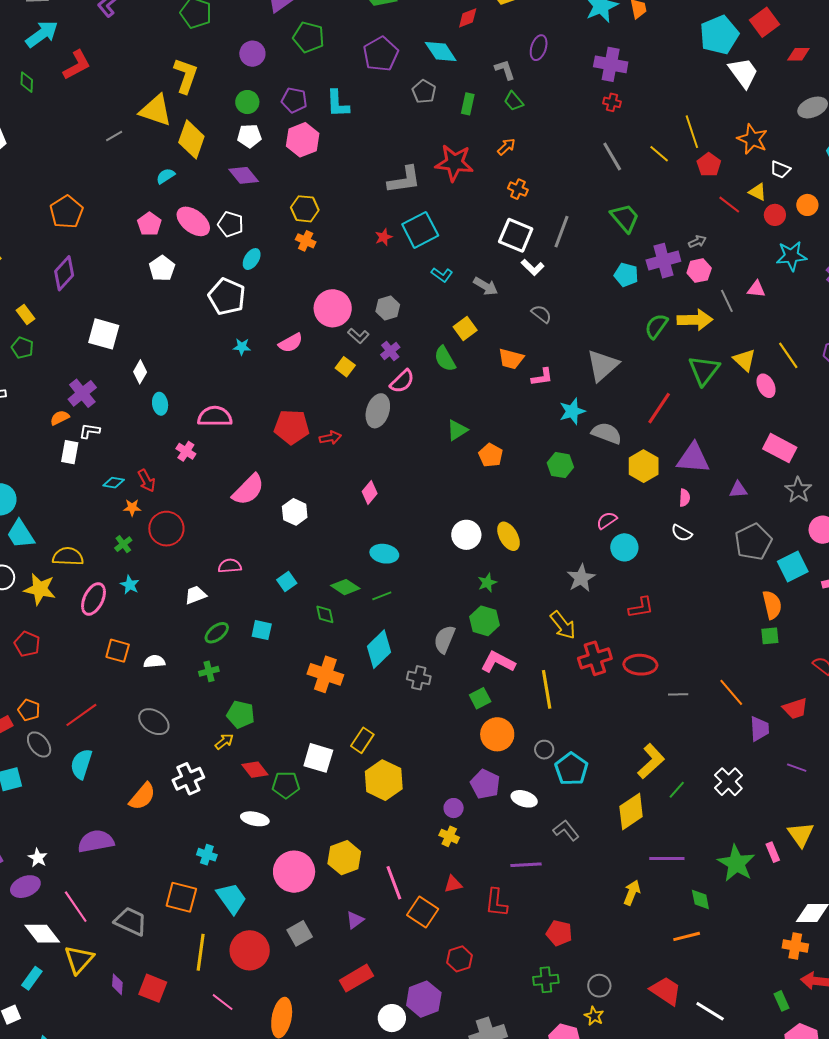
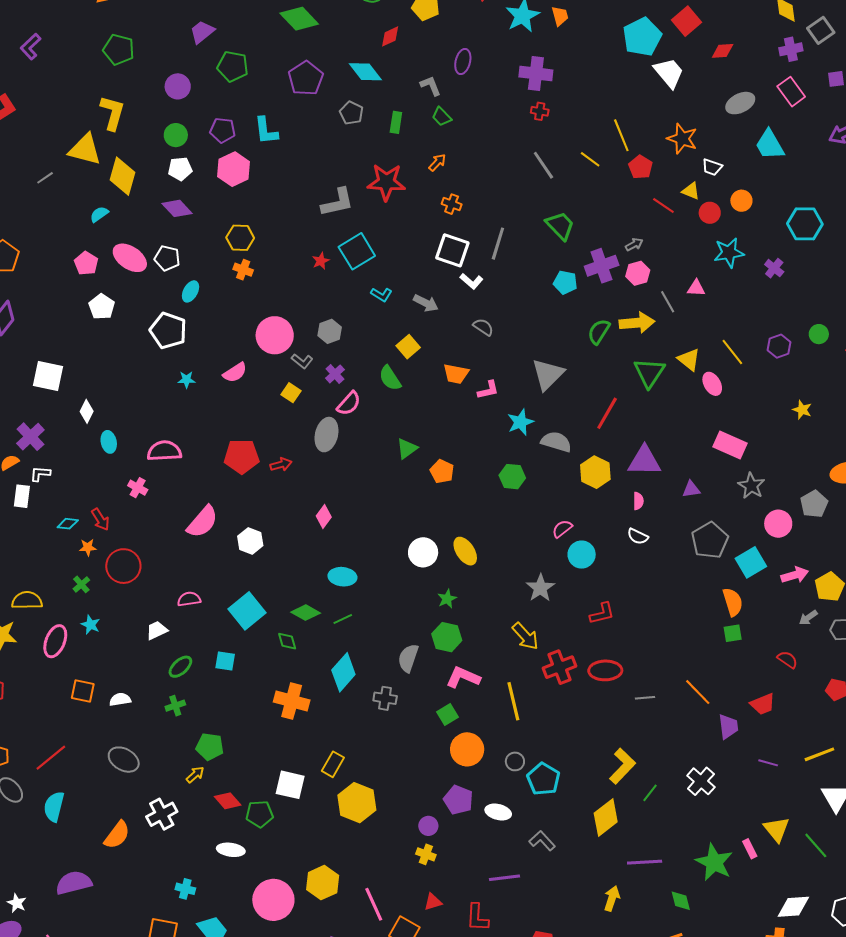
cyan square: (287, 582) -> (247, 611), size x1.8

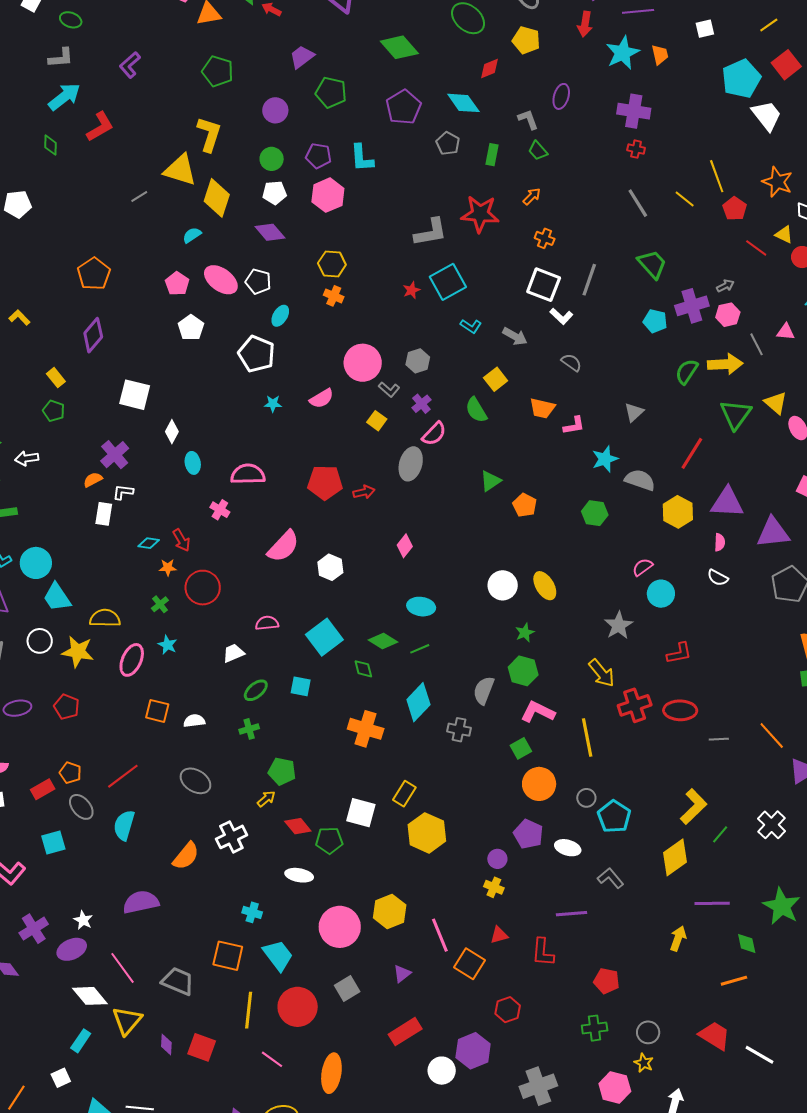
gray triangle: (548, 374) -> (634, 412), size x0.6
purple triangle: (691, 489) -> (773, 533), size x1.8

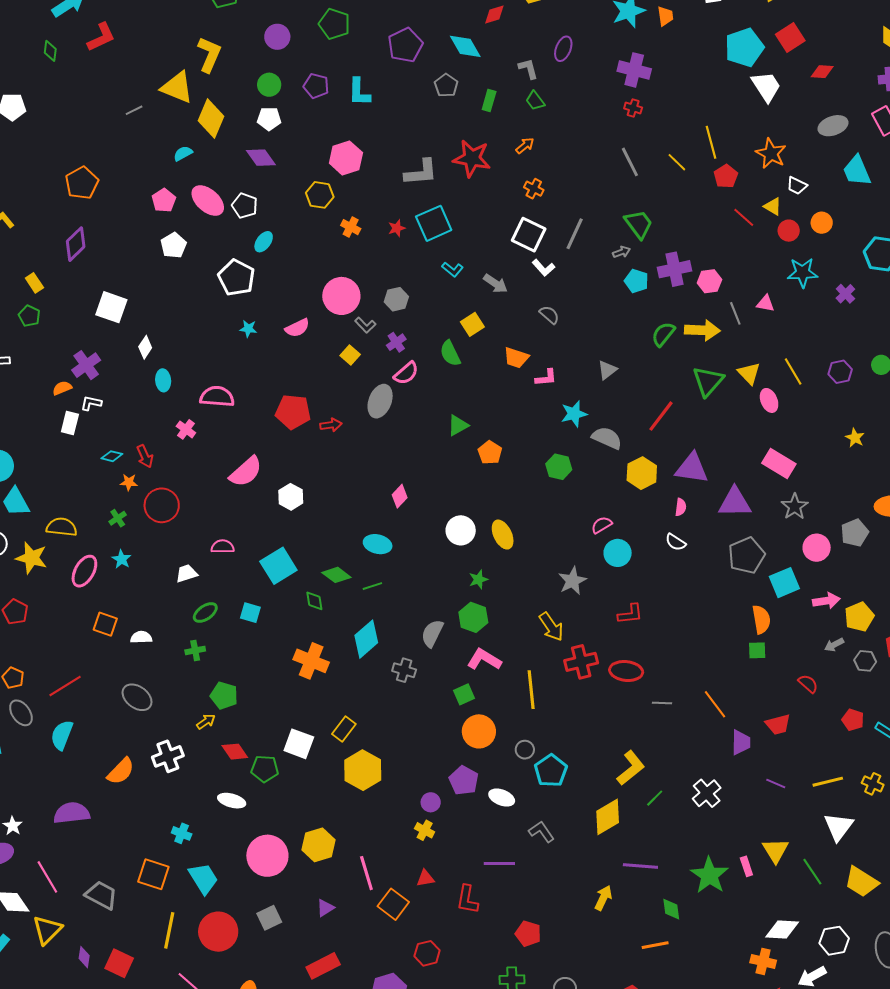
pink hexagon: (328, 195) -> (346, 158), moved
gray arrow: (725, 286) -> (622, 252), moved
orange cross: (334, 296) -> (351, 227), moved
pink diamond: (405, 546) -> (400, 496), moved

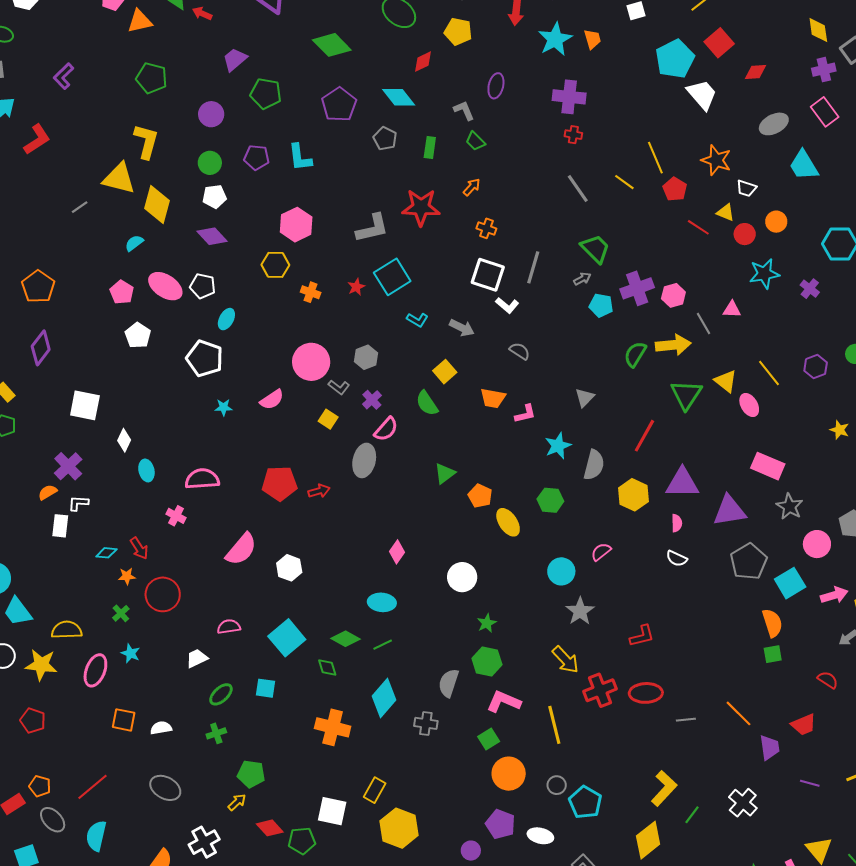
gray semicircle: (607, 438) -> (594, 465), turned 88
yellow ellipse: (503, 535) -> (508, 522), moved
cyan circle: (618, 553) -> (561, 571), moved

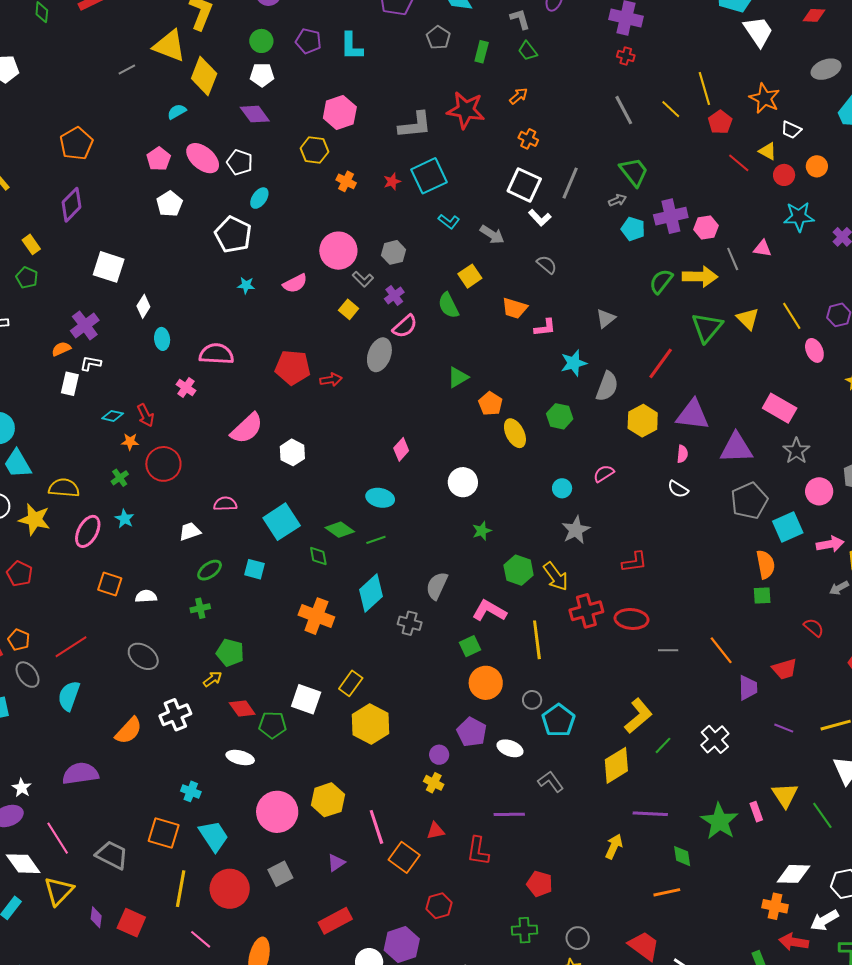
pink ellipse: (749, 405) -> (814, 350), moved
cyan circle: (561, 571) -> (562, 488), size x0.7
green hexagon: (487, 661) -> (519, 570), moved

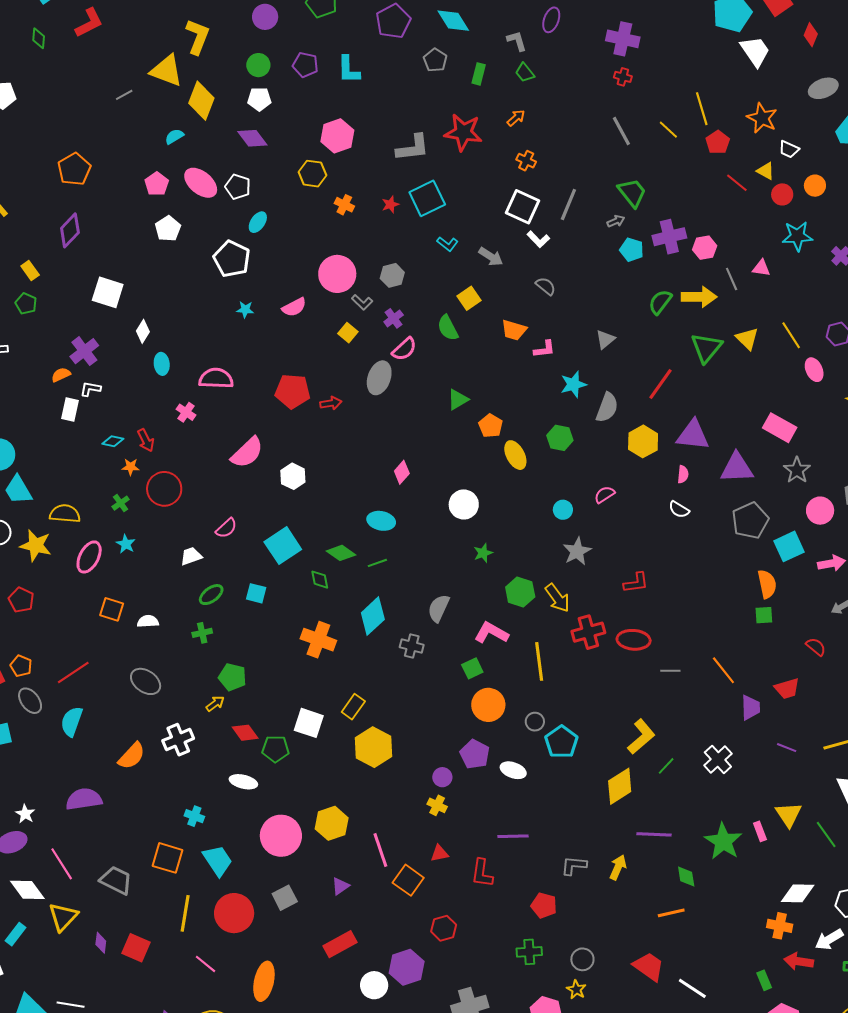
red diamond: (814, 15) -> (811, 35), turned -70
pink semicircle: (225, 504) -> (226, 528), turned 140
gray L-shape: (551, 782) -> (574, 866), moved, turned -48

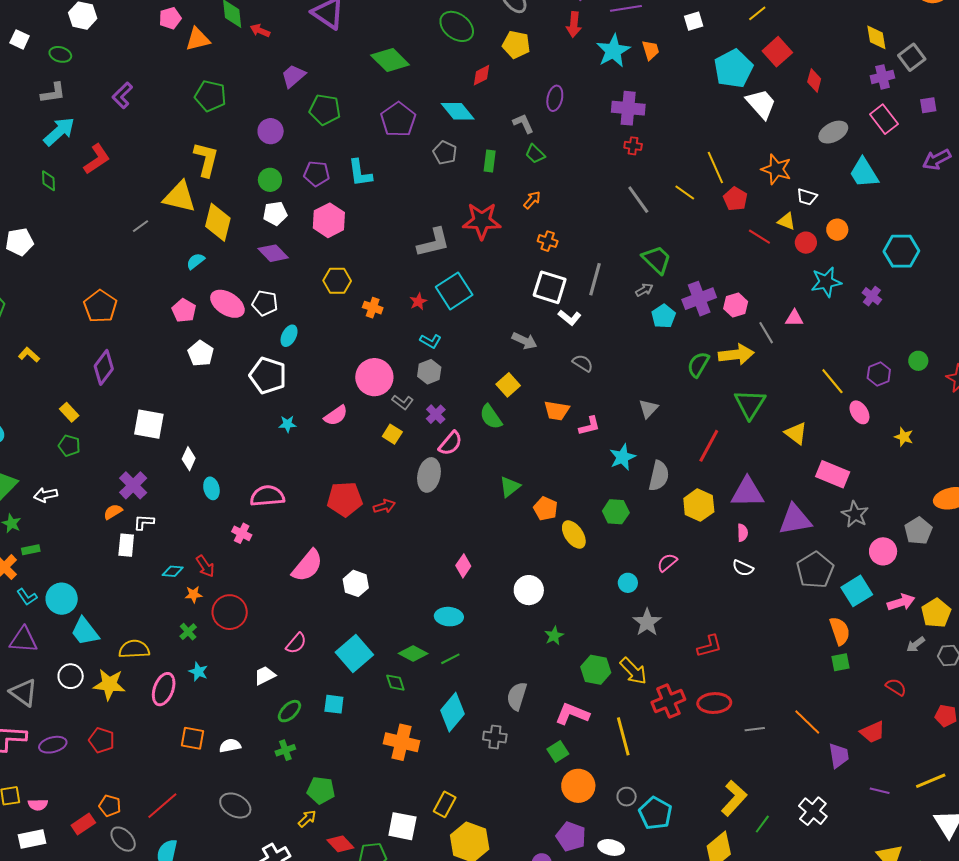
pink hexagon: (337, 136) -> (329, 220), moved
cyan L-shape: (447, 244) -> (431, 341), moved
cyan pentagon: (632, 250) -> (663, 316), turned 30
yellow triangle: (747, 339) -> (796, 433), moved

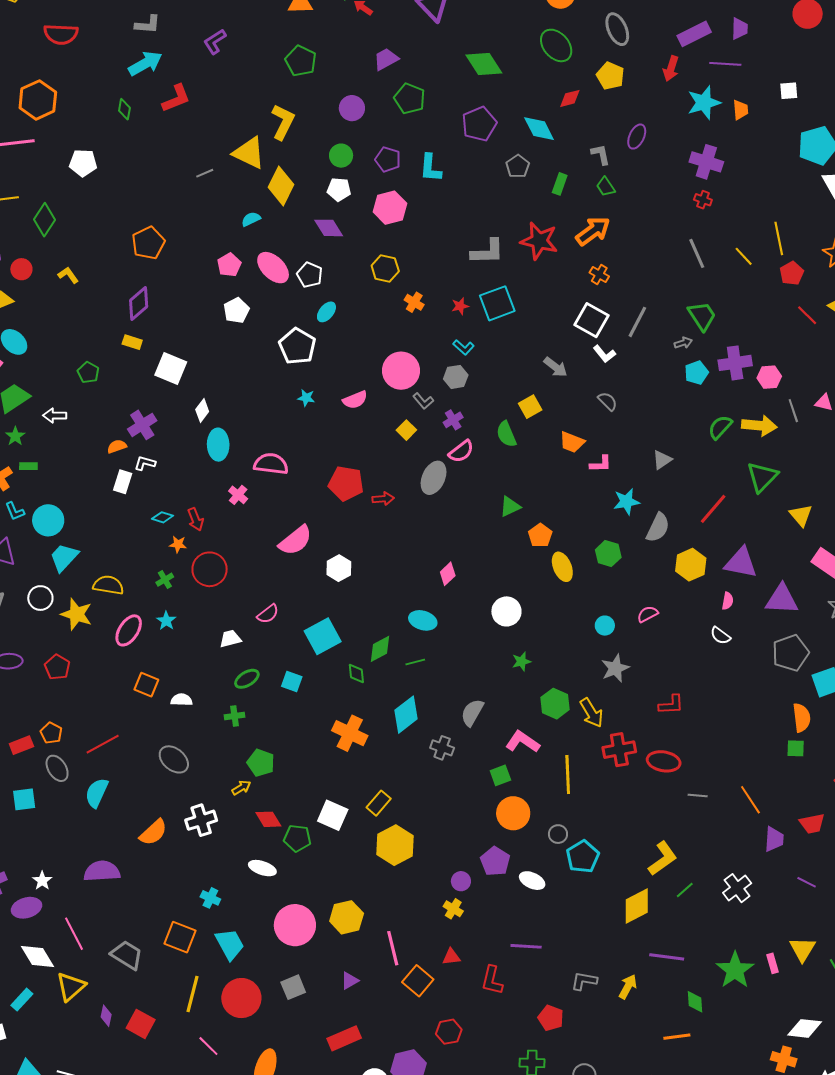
orange arrow: (532, 200) -> (593, 231), size x1.8
yellow rectangle: (69, 412) -> (132, 342), moved, turned -42
cyan ellipse: (211, 488) -> (218, 445), size x1.4
cyan trapezoid: (85, 631) -> (64, 557), turned 68
green diamond: (413, 653) -> (380, 649), turned -68

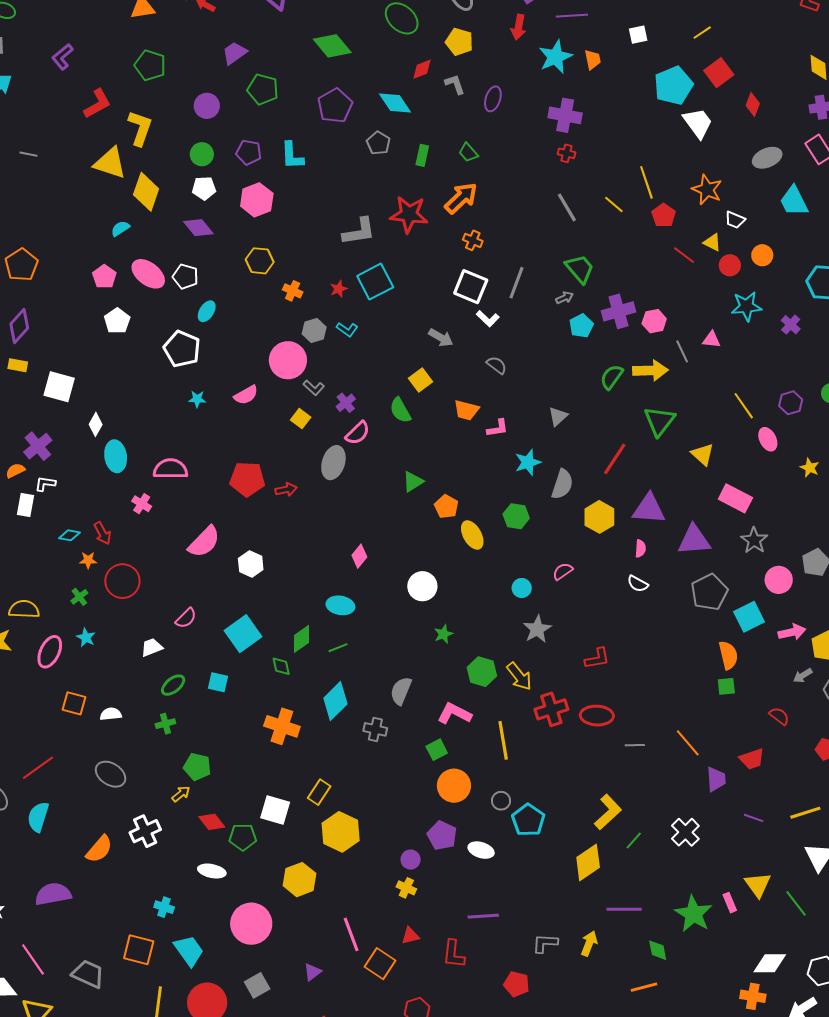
red L-shape: (176, 98) -> (97, 104), moved
gray L-shape: (601, 154) -> (455, 84), moved
gray line: (205, 173) -> (28, 154), moved, turned 42
gray hexagon: (456, 377) -> (314, 331), moved
yellow hexagon: (347, 917) -> (300, 880), moved

